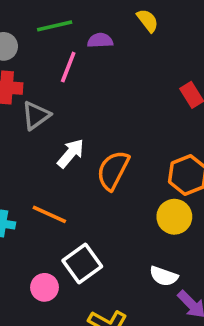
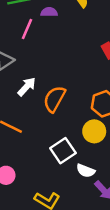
white square: (82, 263) -> (63, 151), moved

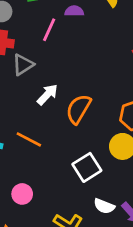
white semicircle: (86, 171) -> (104, 206), moved

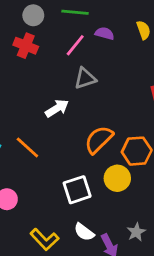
gray triangle: (23, 65) -> (85, 78), moved
orange semicircle: (78, 109) -> (99, 140), moved

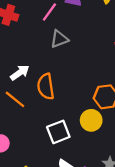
white arrow: (57, 108) -> (20, 73), moved
orange semicircle: (99, 140) -> (46, 86), moved, turned -50

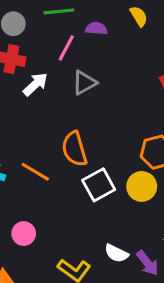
white arrow: (20, 73) -> (35, 84), moved
white square: (58, 132) -> (99, 185), moved

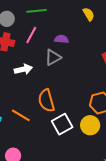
purple semicircle: (96, 28) -> (61, 39), moved
pink line: (66, 48) -> (31, 35), moved
white arrow: (35, 84) -> (23, 69), moved, turned 30

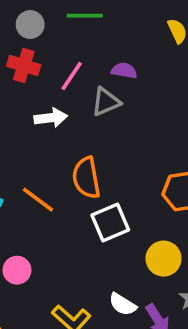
pink line: (31, 35) -> (72, 76), moved
yellow circle: (90, 125) -> (164, 259), moved

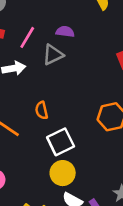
orange semicircle: (86, 178) -> (42, 110), size x0.6
yellow circle: (164, 259) -> (63, 173), moved

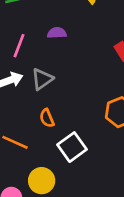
gray triangle: (53, 55) -> (42, 79), moved
yellow circle: (63, 173) -> (42, 181), moved

